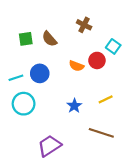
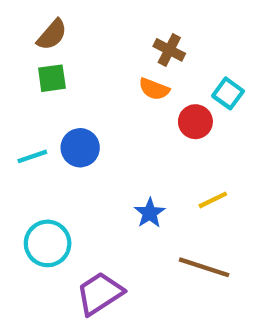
brown semicircle: (49, 39) -> (52, 35), moved, turned -98
orange semicircle: (76, 66) -> (154, 89), moved
cyan circle: (24, 104) -> (48, 243), moved

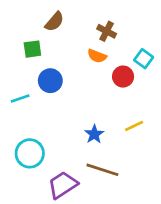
brown semicircle: (52, 35) -> (54, 22), moved
blue circle: (80, 148) -> (50, 81), moved
brown line: (204, 267) -> (102, 170), moved

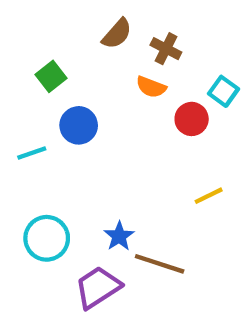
brown semicircle: (54, 22) -> (117, 34), moved
green square: (32, 49) -> (51, 76), turned -30
blue star: (94, 134) -> (119, 236), moved

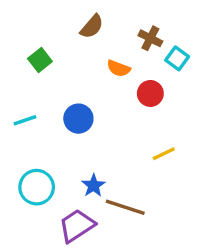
brown cross: (166, 49) -> (150, 38), moved
cyan square: (224, 91) -> (177, 58), moved
blue circle: (79, 125) -> (78, 119), moved

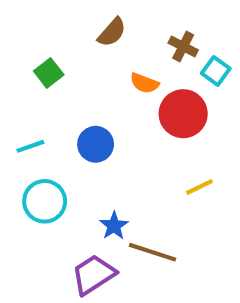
red circle: (150, 93) -> (183, 114), size x1.5
cyan circle: (37, 187) -> (45, 201), moved

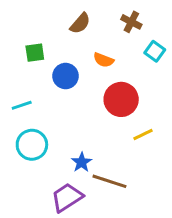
brown cross: (183, 46) -> (131, 22), moved
green square: (49, 73) -> (35, 53), turned 30
red circle: (183, 114) -> (121, 99), moved
blue circle: (96, 144) -> (66, 76), moved

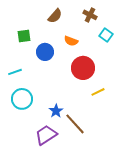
brown line: (109, 181) -> (75, 124), turned 30

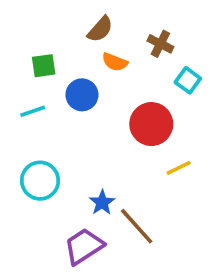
brown cross: (90, 15) -> (160, 44), moved
cyan square: (106, 35) -> (188, 80), moved
orange semicircle: (71, 41) -> (115, 62), moved
cyan line: (15, 72) -> (33, 111), moved

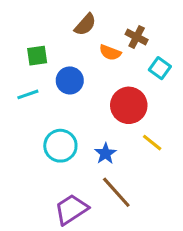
orange semicircle: (115, 62) -> (110, 53), moved
yellow line: (179, 168) -> (152, 143), turned 65
cyan circle: (40, 181) -> (60, 146), moved
blue star: (102, 202) -> (105, 153), moved

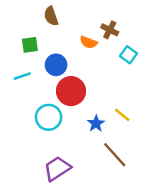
brown semicircle: (85, 25) -> (51, 16), moved, turned 120
red circle: (129, 105) -> (71, 91), moved
blue star: (105, 153) -> (96, 124), moved
brown line: (116, 192) -> (115, 155), moved

